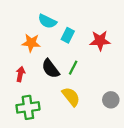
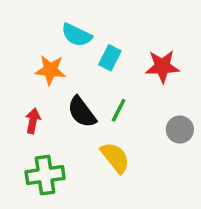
gray circle: (111, 100) -> (180, 130), moved

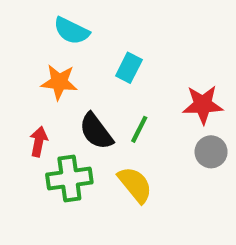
cyan semicircle: (77, 35) -> (71, 31), moved
red star: (162, 67) -> (203, 105), moved
green cross: (45, 175) -> (69, 179), moved

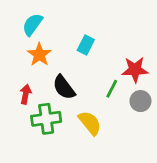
cyan semicircle: (71, 31) -> (32, 24), moved, turned 100
orange star: (59, 82) -> (39, 55), turned 30
green line: (139, 129) -> (112, 89), moved

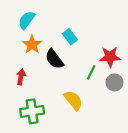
cyan rectangle: (86, 45) -> (70, 37), turned -64
black semicircle: (64, 87) -> (54, 59), moved
green cross: (46, 119) -> (32, 111), moved

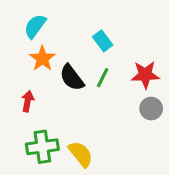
cyan rectangle: (70, 37) -> (103, 41), moved
green line: (91, 72) -> (103, 78), moved
yellow semicircle: (73, 100) -> (81, 154), moved

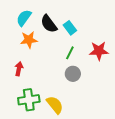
orange star: (42, 59) -> (29, 40), turned 30
black semicircle: (72, 78) -> (49, 24), moved
gray circle: (151, 109) -> (73, 74), moved

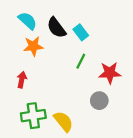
cyan semicircle: (24, 18) -> (28, 21), turned 96
red star: (99, 51) -> (110, 73), moved
gray circle: (73, 74) -> (99, 101), moved

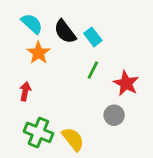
orange star: (33, 46) -> (38, 53), turned -30
red star: (110, 73) -> (126, 83), turned 30
green cross: (33, 116) -> (38, 132), turned 30

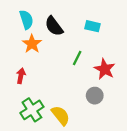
cyan semicircle: (32, 24) -> (26, 20), turned 30
cyan rectangle: (93, 37) -> (93, 26), moved, turned -40
green cross: (38, 132) -> (32, 110), turned 35

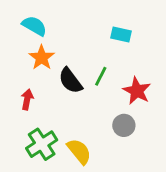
cyan semicircle: (26, 20) -> (34, 26), turned -42
black semicircle: (54, 26) -> (70, 81), moved

